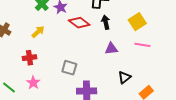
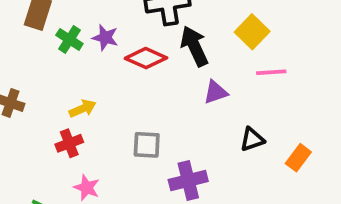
black arrow: (106, 22) -> (194, 46), size x1.5
yellow arrow: (38, 32) -> (83, 109), moved, turned 32
black triangle: (125, 77) -> (252, 139), turned 32

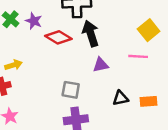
yellow square: (252, 32) -> (149, 30), moved
gray square: (147, 145) -> (71, 90), moved
orange rectangle: (298, 158) -> (148, 101), moved, turned 42

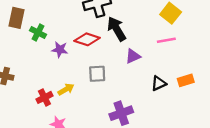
purple star: (34, 21) -> (60, 50), moved
yellow arrow: (13, 65) -> (66, 89), moved
gray square: (71, 90) -> (97, 74), moved

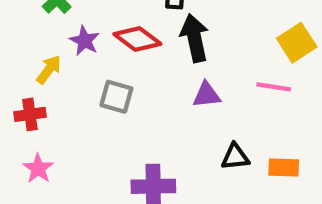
gray square: (97, 74) -> (116, 97), moved
yellow arrow: (66, 89) -> (49, 70), moved, turned -42

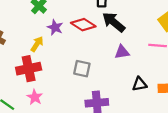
black arrow: (195, 38) -> (114, 22), turned -35
gray square: (116, 97) -> (82, 69), moved
red cross: (30, 114) -> (29, 69), size x1.5

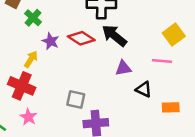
red cross: (29, 69) -> (22, 86), turned 35
gray square: (82, 69) -> (76, 99), moved
black triangle: (139, 84) -> (144, 89), moved, turned 35

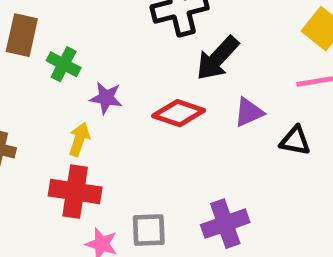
black arrow: (114, 36) -> (217, 58), turned -72
red diamond: (81, 38) -> (179, 113), moved
gray square: (76, 99) -> (149, 230), moved

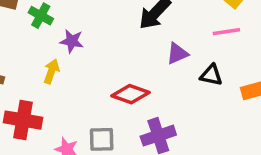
red diamond: (179, 113) -> (131, 94), moved
red cross: (75, 192) -> (23, 120), moved

